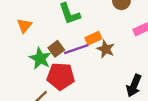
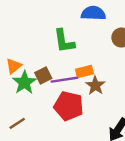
orange triangle: (24, 26) -> (14, 66), moved
red pentagon: (61, 76) -> (69, 106), moved

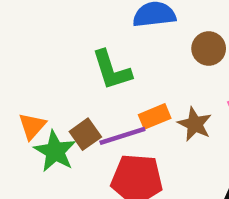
brown star: (95, 85) -> (195, 124), moved

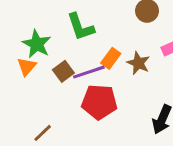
orange rectangle: (155, 116) -> (111, 58), turned -30
green star: (55, 151) -> (37, 44), moved

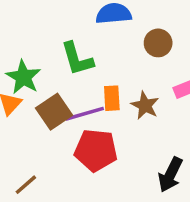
orange rectangle: (111, 58) -> (112, 98), turned -42
brown square: (63, 71) -> (54, 112), size x1.4

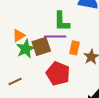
green star: (23, 77) -> (26, 49), moved
purple line: (85, 114) -> (55, 37), moved

